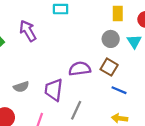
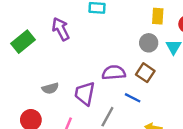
blue line: (119, 90) -> (133, 98), moved

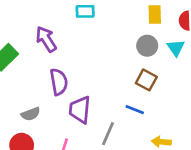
purple semicircle: (114, 73) -> (59, 82), moved, turned 90
gray semicircle: (50, 88) -> (31, 114), moved

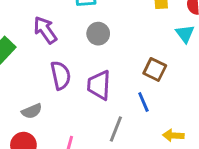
gray circle: (147, 46) -> (98, 34), moved
purple trapezoid: (80, 110) -> (99, 85), moved
blue line: (135, 110) -> (143, 102), turned 48

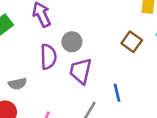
gray circle: (98, 34) -> (72, 42), moved
brown square: (155, 70) -> (132, 42), moved

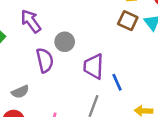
brown square: (132, 42) -> (128, 21), moved
purple trapezoid: (81, 71) -> (94, 66), moved

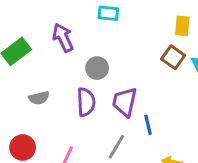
purple semicircle: (45, 60) -> (86, 102), moved
gray semicircle: (20, 92) -> (39, 98), moved

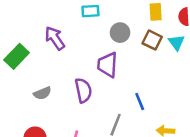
gray circle: (97, 68) -> (120, 33), moved
purple trapezoid: (125, 102) -> (107, 65), moved

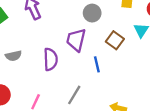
brown square: (152, 40) -> (115, 40), moved
blue line: (140, 102) -> (97, 64), moved

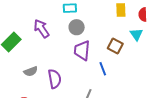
gray circle: (92, 13) -> (77, 27), moved
purple semicircle: (51, 59) -> (55, 79), moved

